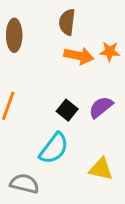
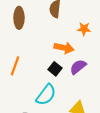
orange arrow: (79, 56) -> (64, 48), moved

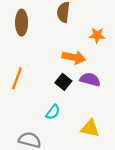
purple semicircle: (78, 67) -> (90, 80), turned 54
cyan semicircle: (46, 95) -> (53, 112), size x0.6

